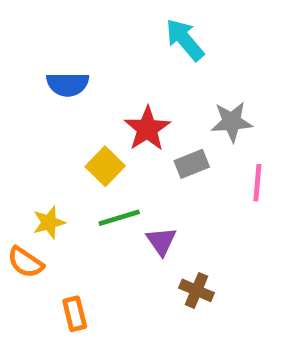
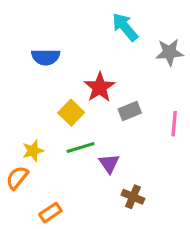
gray star: (232, 122) -> (169, 52), moved
orange semicircle: (25, 262) -> (17, 178), turned 95
orange rectangle: (75, 314) -> (50, 213), turned 70

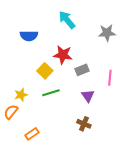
cyan arrow: (125, 27) -> (67, 20), moved
red star: (100, 87) -> (63, 55), turned -30
purple triangle: (109, 163) -> (88, 96), moved

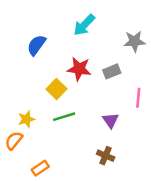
cyan arrow: (67, 20) -> (84, 25), turned -96
blue semicircle: (29, 36) -> (36, 45), turned 126
gray rectangle: (82, 70) -> (112, 71), moved

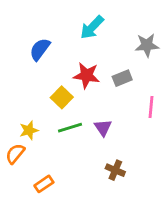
purple triangle: (111, 120) -> (103, 128), moved

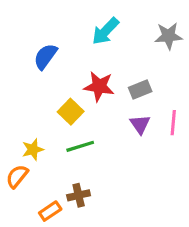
gray star: (147, 45) -> (168, 36), moved
purple triangle: (103, 128) -> (140, 124), moved
brown cross: (115, 170) -> (79, 195), moved, turned -36

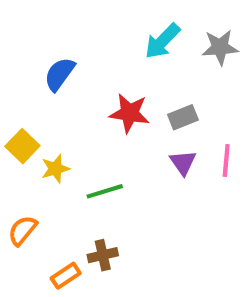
cyan arrow: (105, 31) -> (162, 41), moved
yellow square: (71, 112) -> (22, 146), moved
yellow star: (33, 150) -> (55, 169), moved

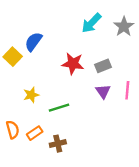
gray star: (220, 47) -> (124, 27), turned -30
yellow square: (22, 146) -> (13, 57), moved
orange semicircle: (22, 230) -> (13, 130), turned 126
orange rectangle: (66, 276) -> (35, 133), moved

